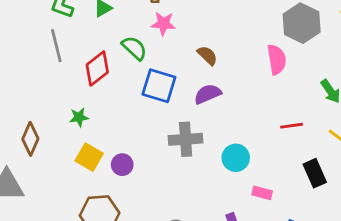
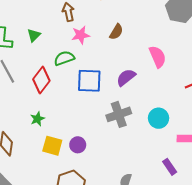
green semicircle: (134, 48) -> (64, 58), turned -48
brown semicircle: (207, 55) -> (116, 32), moved, turned 91
pink semicircle: (277, 59) -> (158, 57), moved

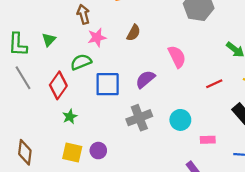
green star: (37, 119) -> (70, 117), moved

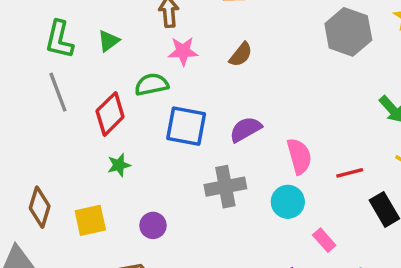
pink semicircle: (177, 57) -> (299, 156), moved
red line: (214, 84) -> (350, 173), moved
pink rectangle: (208, 140) -> (324, 240), turned 40
yellow square: (72, 152) -> (90, 220), moved, turned -36

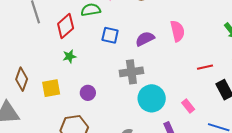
blue square: (186, 126) -> (110, 35), size x0.7
pink semicircle: (299, 156) -> (177, 31), moved
cyan circle: (288, 202) -> (152, 98), moved, size x1.4

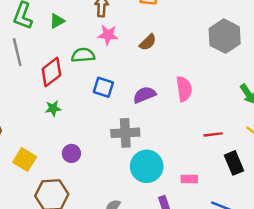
yellow square: (51, 88) -> (25, 159), moved, turned 36
pink rectangle: (188, 106) -> (189, 179), turned -56

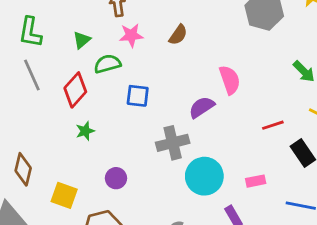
green triangle: (57, 21) -> (82, 40), moved
purple semicircle: (144, 95) -> (202, 107), moved

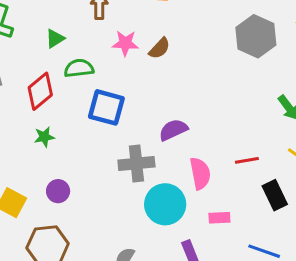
pink star: (131, 35) -> (125, 43), moved
pink semicircle: (230, 80) -> (200, 173), moved
blue square: (138, 96) -> (106, 107), size x1.4
purple circle: (116, 178) -> (58, 191), moved

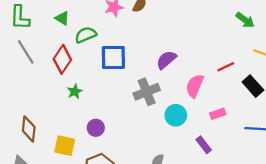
green triangle: (55, 39) -> (62, 18), turned -40
pink semicircle: (200, 173) -> (195, 86), turned -130
cyan circle: (165, 204) -> (176, 115), size x0.7

